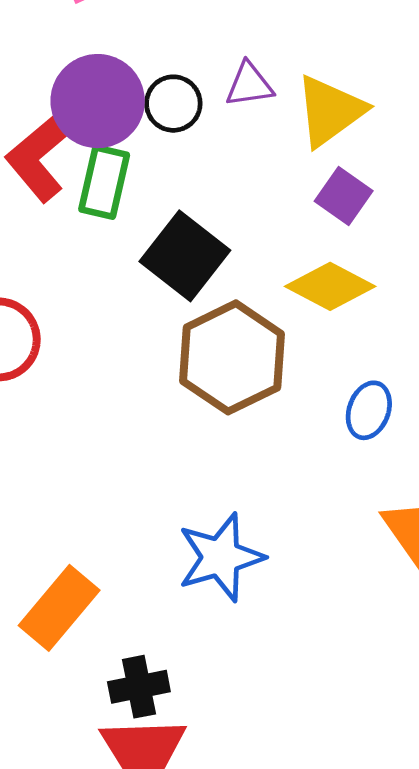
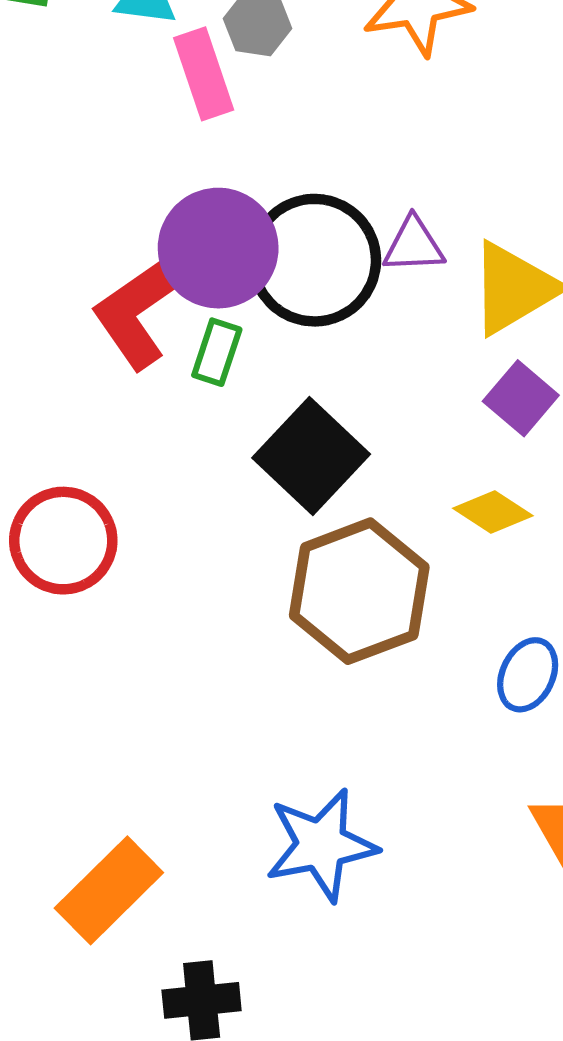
black circle: (173, 104) -> (314, 260), size x1.8
green rectangle: (104, 182) -> (217, 352), size x0.7
yellow diamond: (330, 286) -> (493, 512), size x0.7

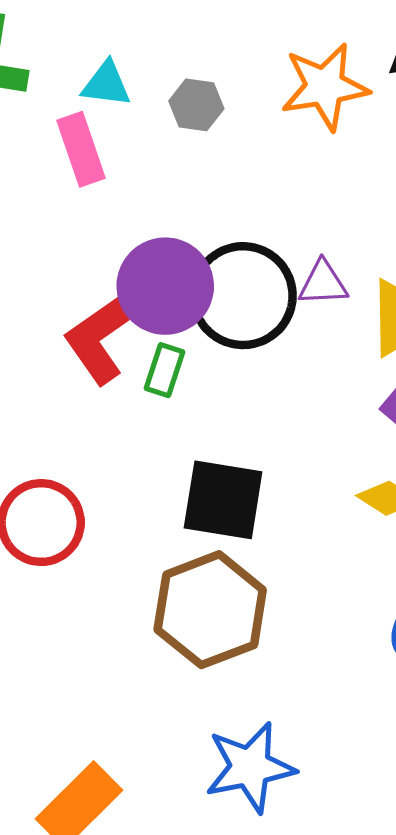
pink rectangle: (204, 74) -> (81, 149), moved
black square: (311, 456) -> (223, 500), moved, turned -34
brown hexagon: (359, 591) -> (210, 610), moved

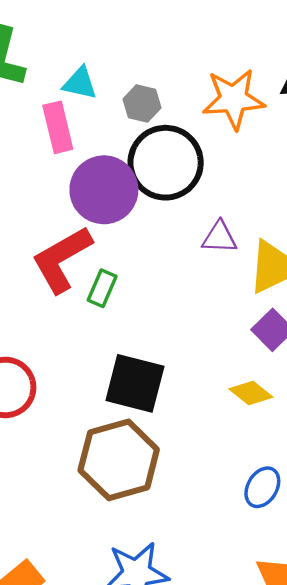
purple circle: (165, 286) -> (104, 190), moved
black circle: (243, 296) -> (166, 163), moved

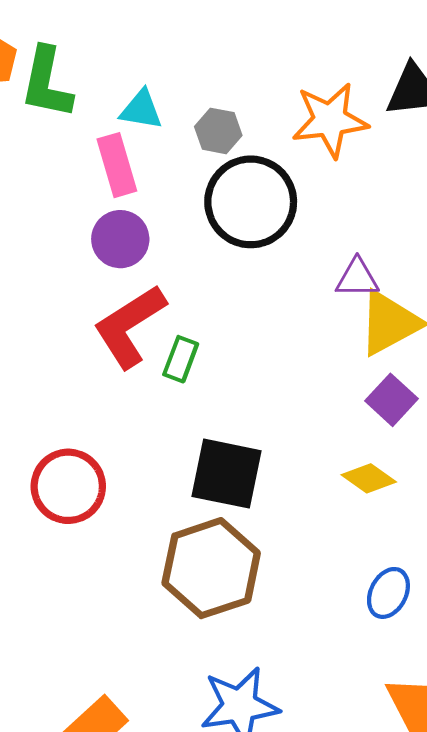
purple circle: (104, 190) -> (120, 239), moved, size x0.7
purple triangle: (219, 237) -> (357, 278), moved

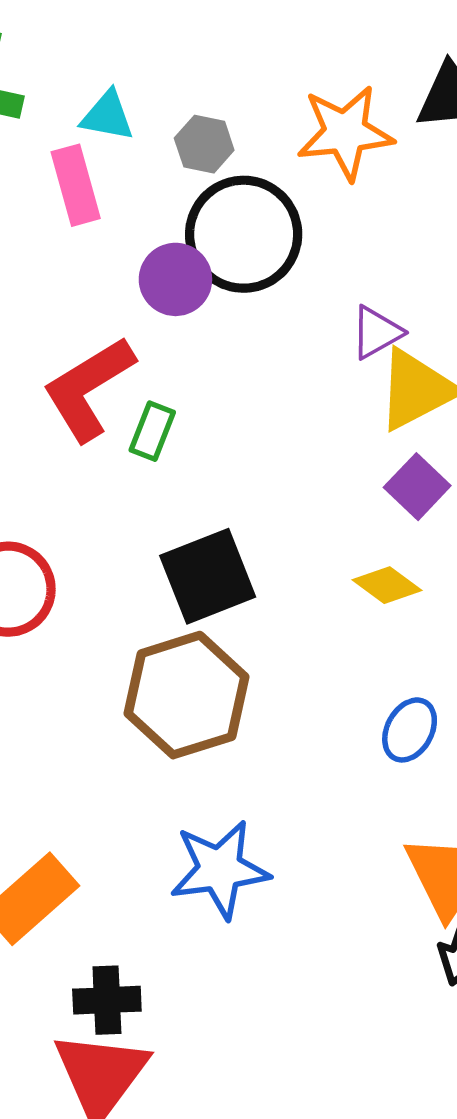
purple circle: (120, 239) -> (175, 279), moved
purple triangle: (357, 278) -> (376, 332), turned -30
black square: (226, 474) -> (208, 576), turned -34

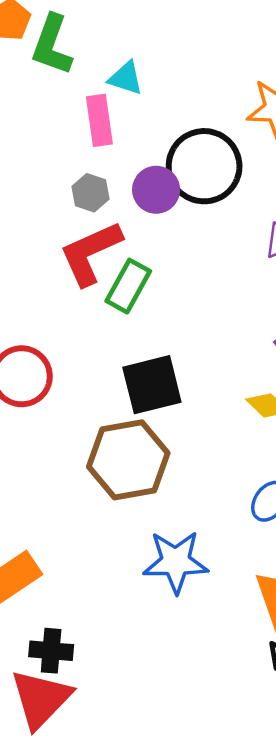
gray hexagon: (204, 144) -> (91, 193), moved
green rectangle: (152, 431) -> (128, 286), size x1.4
blue star: (220, 869) -> (176, 562), moved

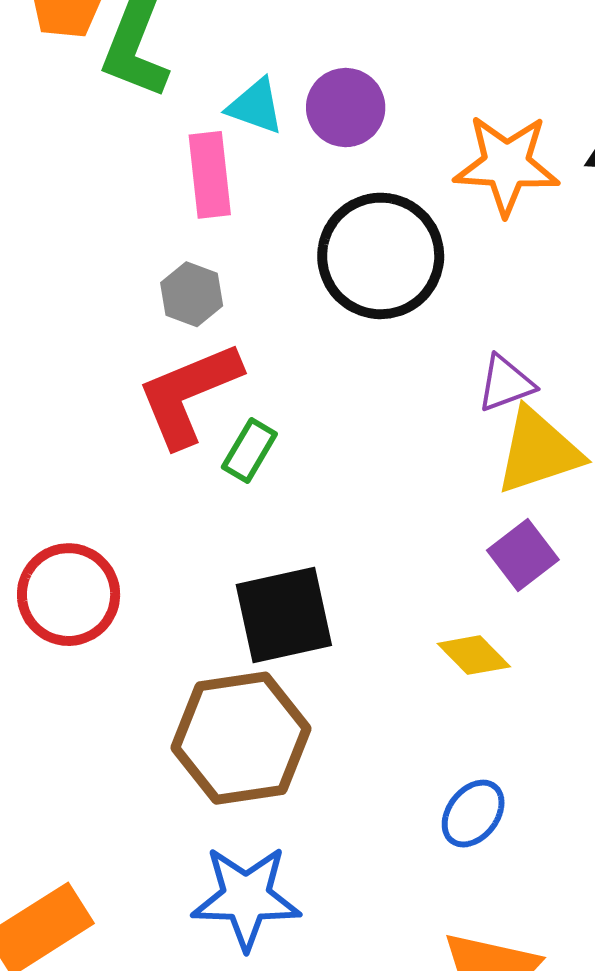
purple circle: (156, 190) -> (346, 108), moved
green rectangle: (128, 286) -> (249, 451), size x0.7
blue star: (176, 562) -> (246, 898), moved

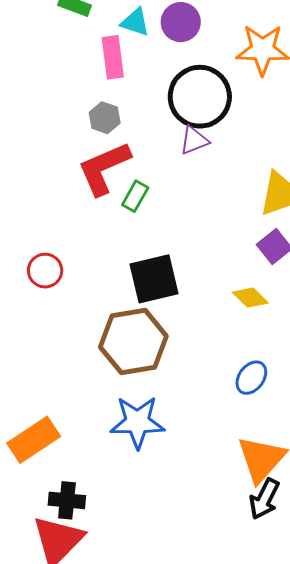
purple triangle: (506, 383) -> (194, 140), moved
red circle: (69, 595) -> (45, 271), size x0.7

